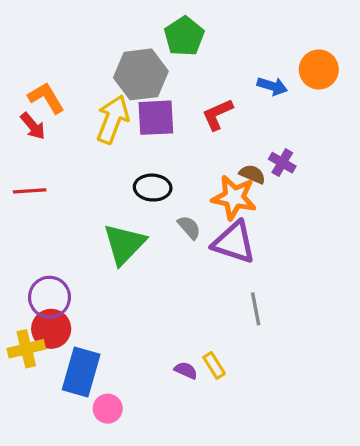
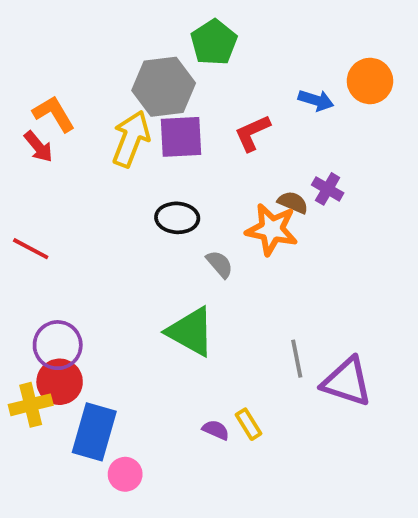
red line: (30, 191) -> (31, 249), moved, turned 32
purple triangle: (234, 242) -> (347, 382), moved
green triangle: (124, 244) -> (191, 332), moved, turned -45

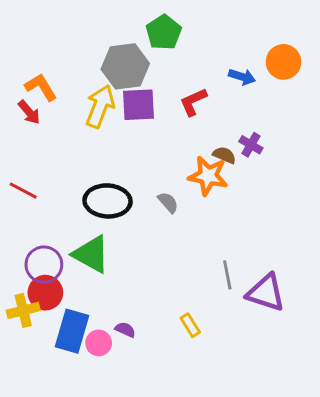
black ellipse: (177, 218) -> (107, 201), moved, size x1.4
green triangle: (191, 332) -> (91, 254), moved
purple semicircle: (216, 430) -> (125, 330), moved
pink circle: (125, 474) -> (99, 343), moved

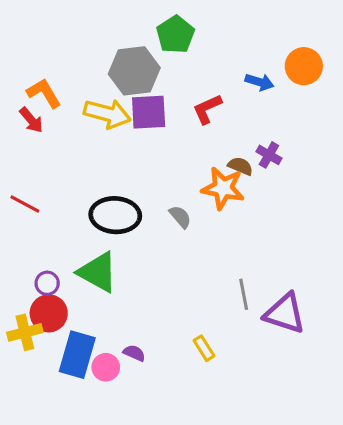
yellow arrow: (100, 106) -> (107, 114), turned 84
purple circle: (44, 265) -> (47, 283), size x0.6

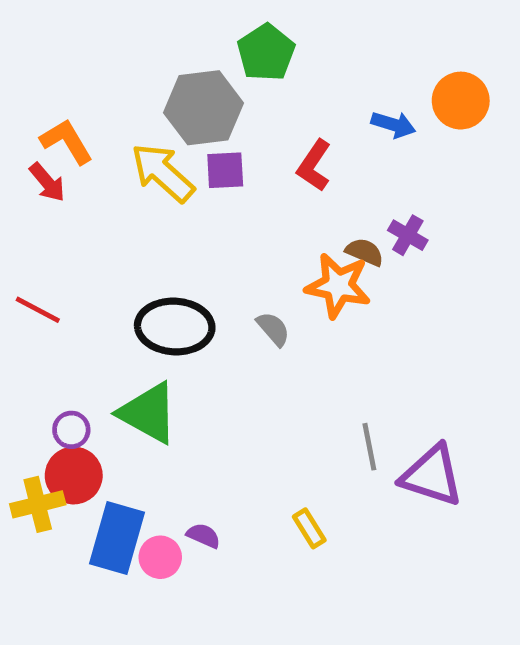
red L-shape: (207, 109) -> (314, 165), turned -32
purple square: (149, 112) -> (225, 170), size x0.7
yellow arrow: (107, 114) -> (163, 173), turned -153

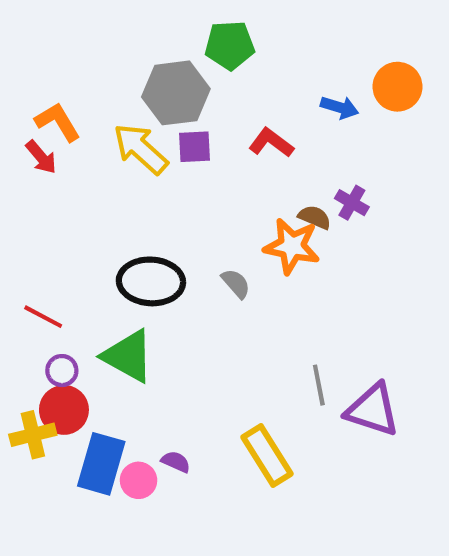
green pentagon: (266, 52) -> (230, 45), turned 30
red L-shape: (314, 165) -> (271, 143), turned 93
red line: (38, 310) -> (43, 317), moved
yellow rectangle: (309, 528) -> (267, 455), size x1.8

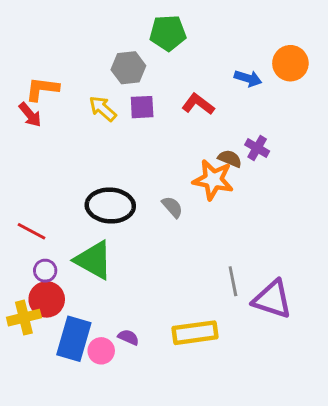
gray hexagon: (176, 93) -> (128, 68), size x0.7
orange L-shape: (58, 122) -> (42, 89), turned -52
yellow arrow: (141, 149) -> (103, 109), size x0.7
yellow rectangle: (267, 455) -> (195, 333), turned -66

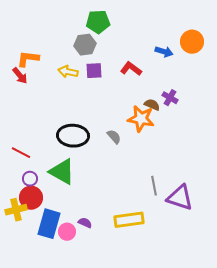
green pentagon: (168, 33) -> (98, 22), moved
yellow arrow: (103, 109) -> (68, 72), turned -30

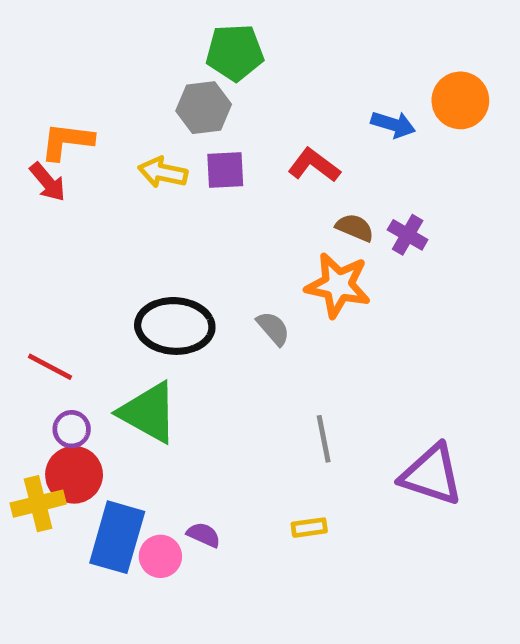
brown semicircle: (152, 105) -> (355, 228), moved
gray line: (154, 186) -> (324, 439), moved
yellow rectangle: (129, 220) -> (309, 528), size x0.5

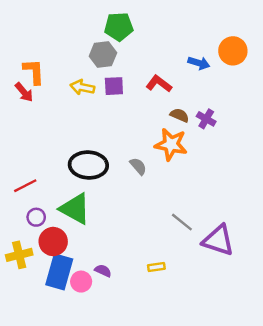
orange L-shape: (67, 141) -> (34, 72), turned 80
red line: (50, 367) -> (25, 186), turned -55
gray line: (324, 439) -> (182, 222), moved, turned -40
red circle: (74, 475) -> (53, 242), moved

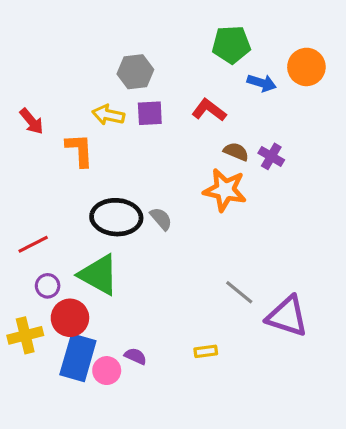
green pentagon: (119, 27) -> (231, 45), moved
orange L-shape: (34, 72) -> (80, 150), moved
gray semicircle: (138, 166) -> (161, 219), moved

